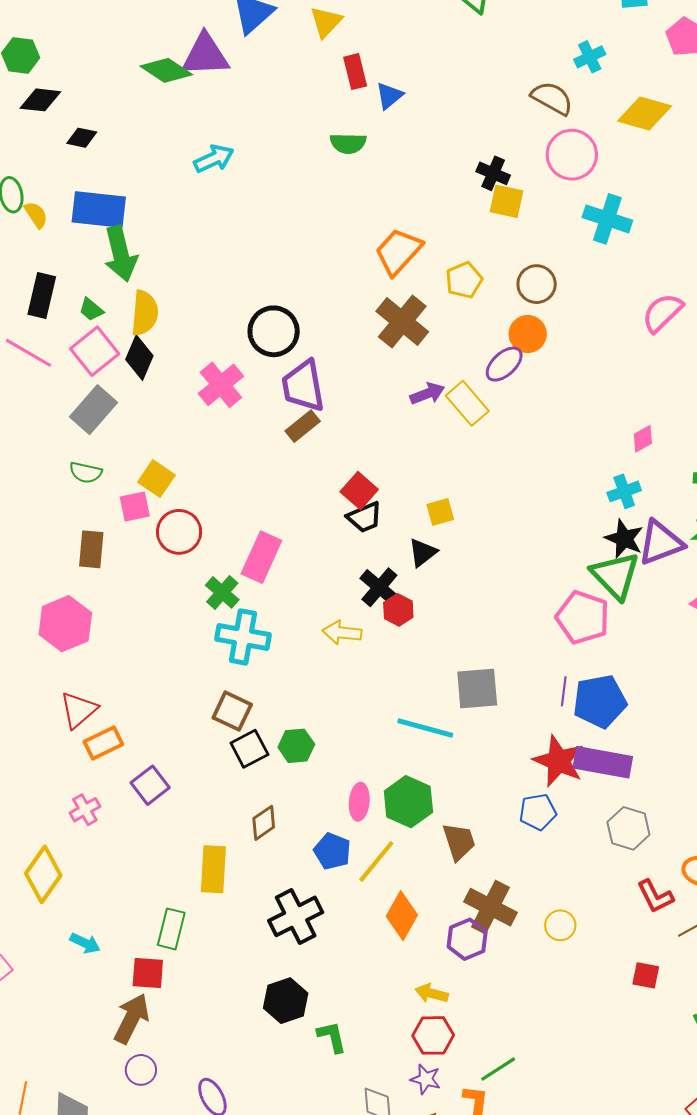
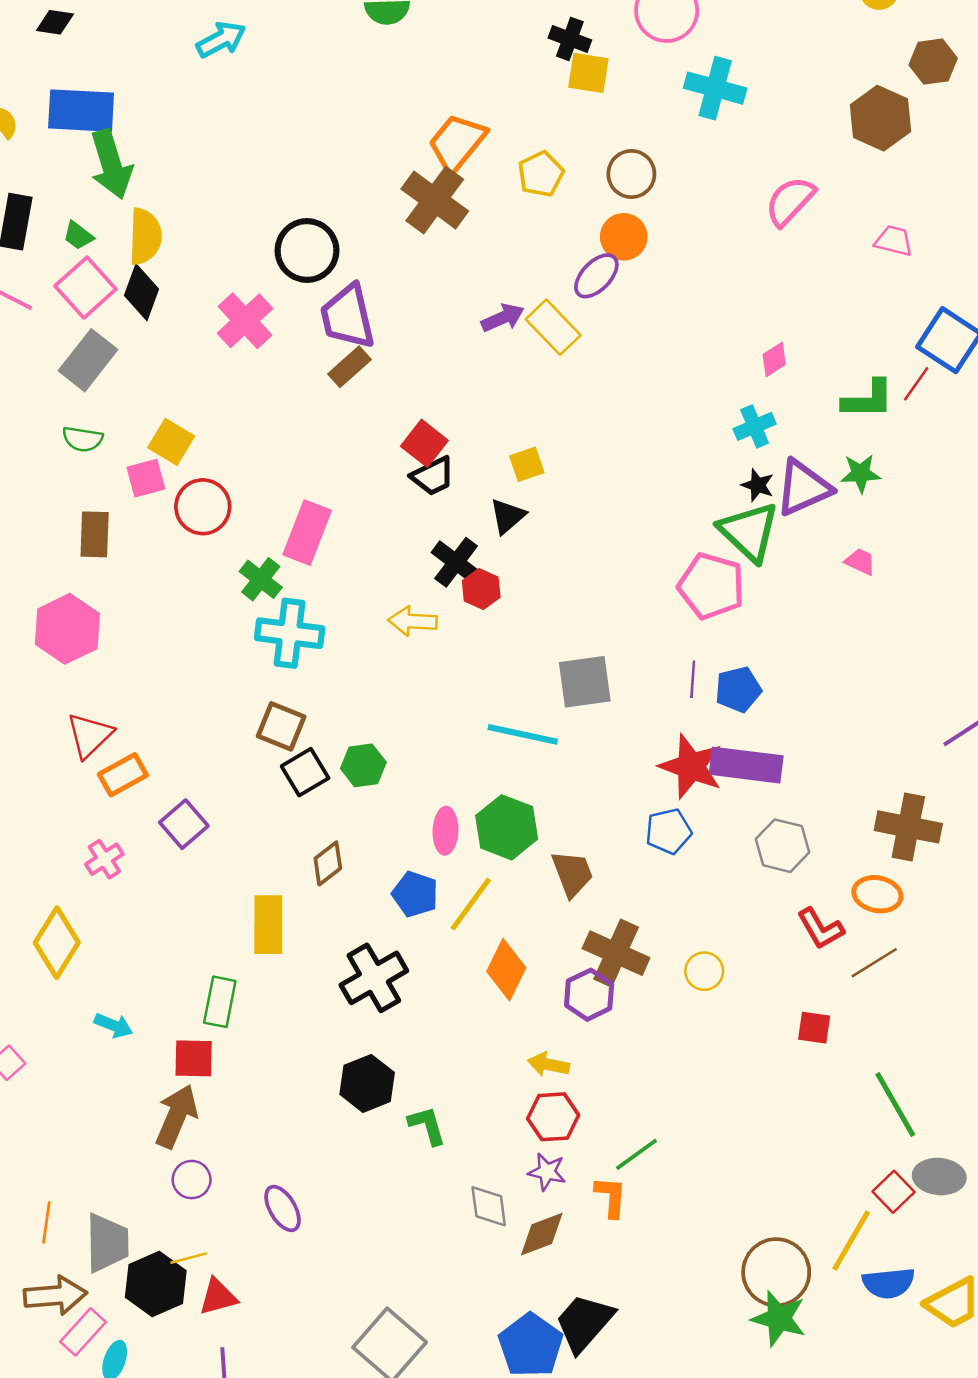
brown cross: (402, 321) -> (435, 200), moved
black star: (624, 539) -> (758, 485), size x0.7
blue pentagon: (600, 701) -> (738, 689), size x0.7

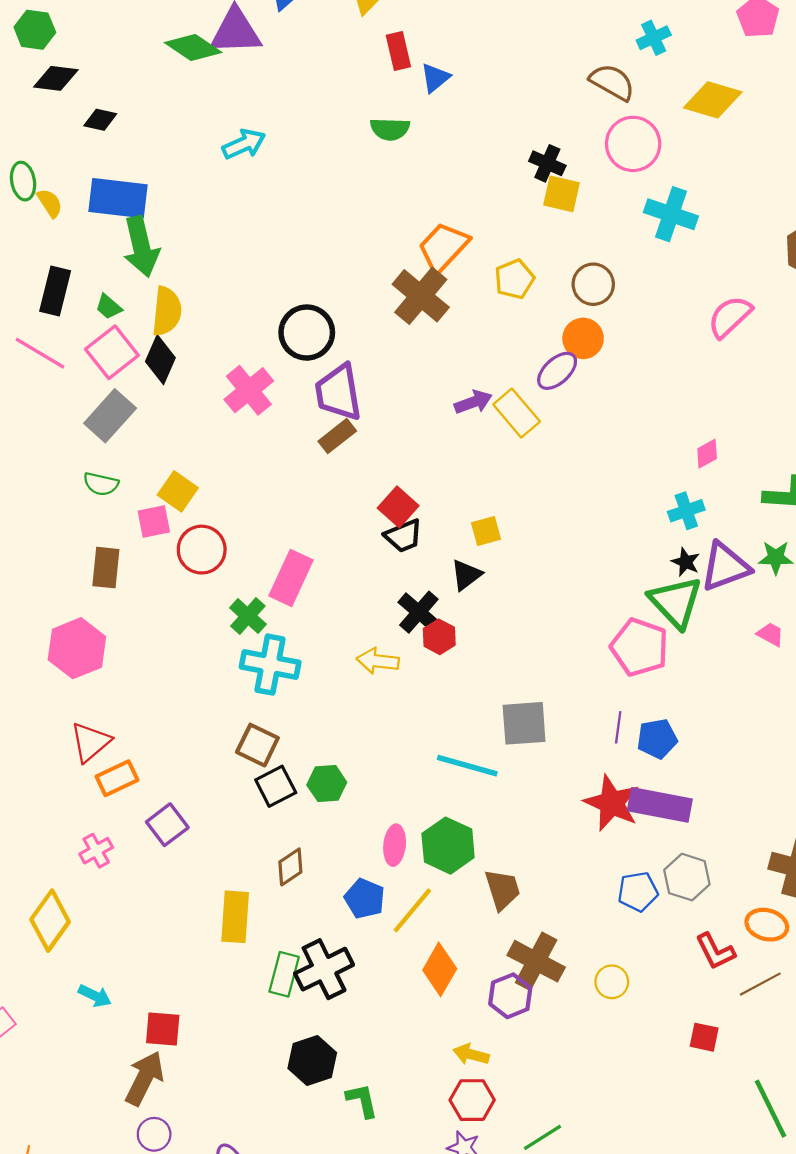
blue pentagon: (668, 831) -> (638, 892), moved
green rectangle: (220, 1002) -> (284, 974), moved

